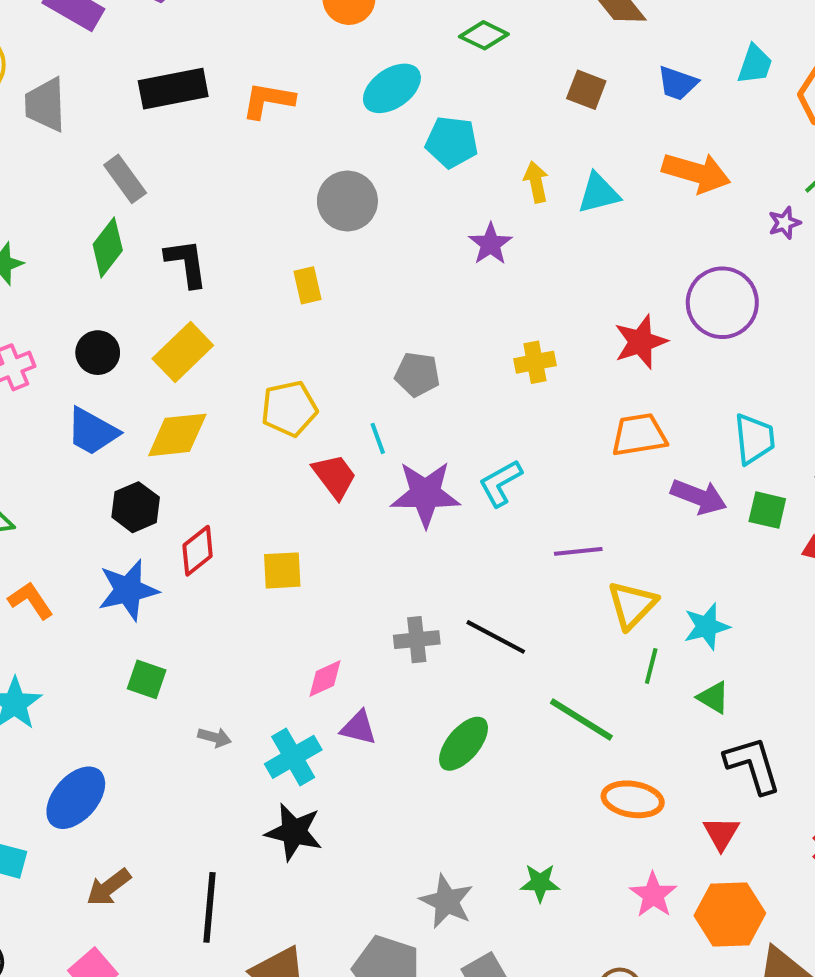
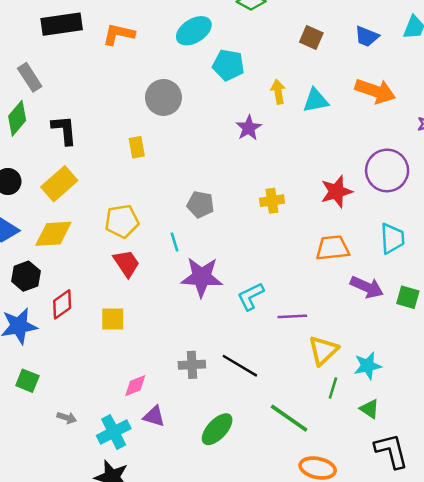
cyan trapezoid: (754, 439) -> (392, 238), moved
red trapezoid: (335, 476) -> (126, 263), moved
cyan L-shape: (500, 483) -> (251, 296), moved

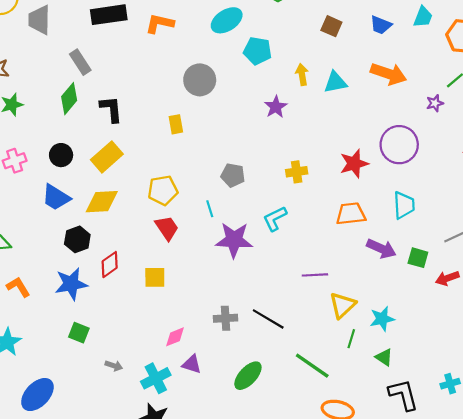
cyan L-shape: (251, 296) -> (275, 219), moved

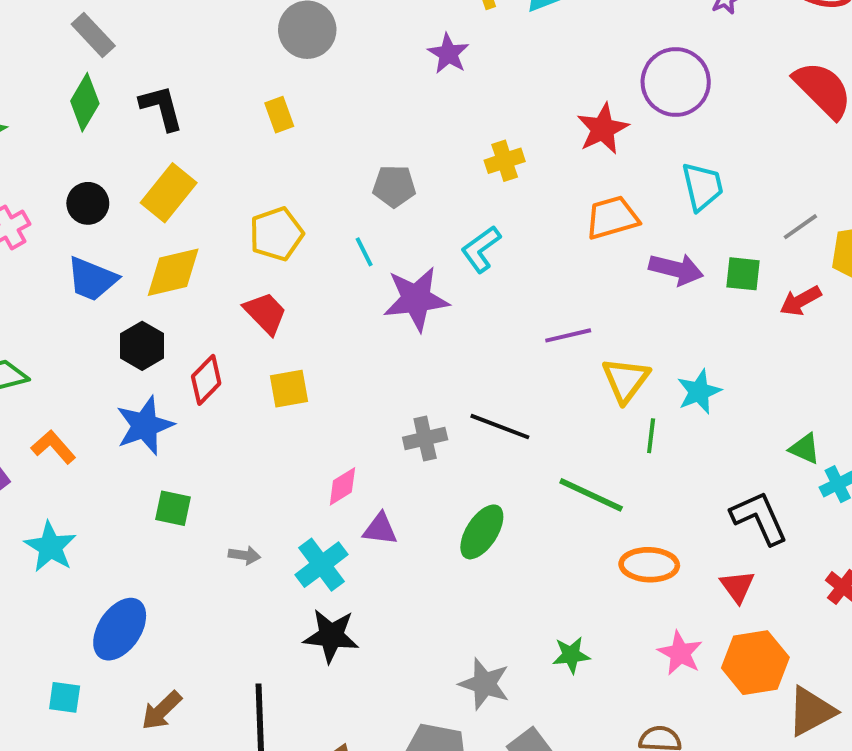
red trapezoid: (167, 228) -> (265, 313), moved
green triangle: (384, 357) -> (805, 449), moved

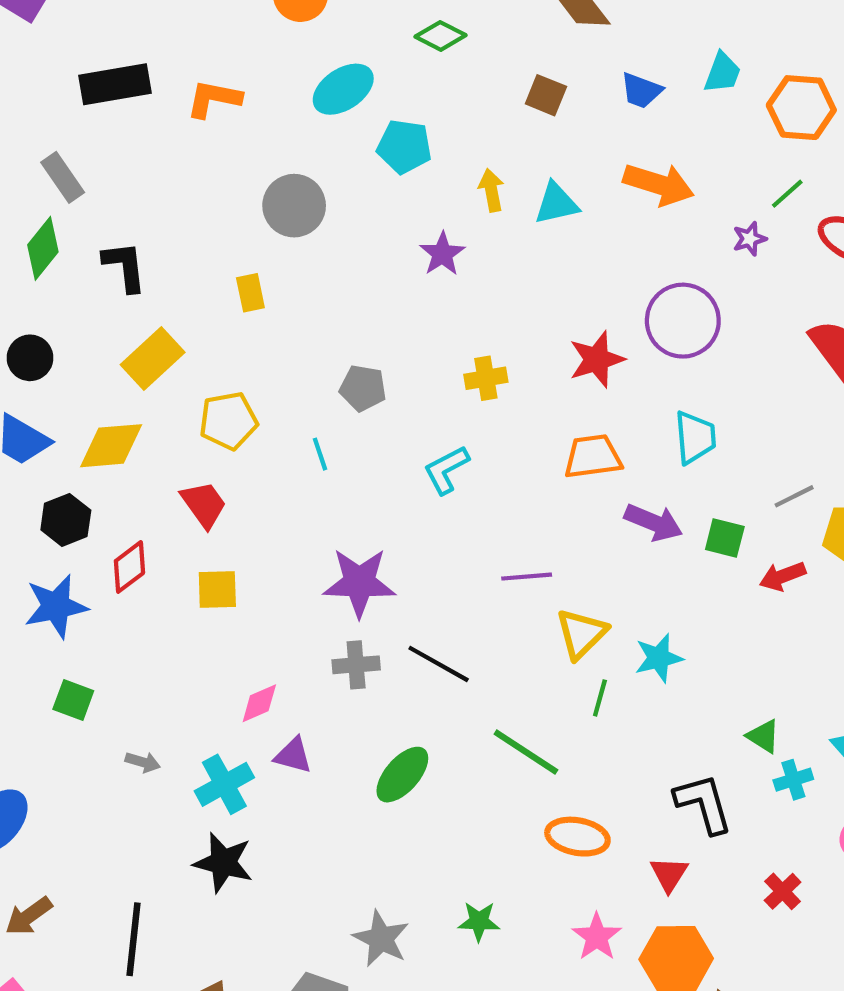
yellow rectangle: (169, 193) -> (153, 359), moved
purple star: (416, 299) -> (359, 583), moved

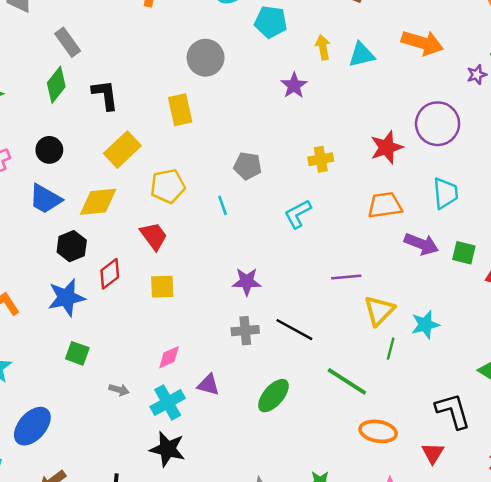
yellow rectangle: (250, 293) -> (180, 110), size x1.4
purple star: (359, 583) -> (247, 282), size x0.7
pink diamond: (259, 703) -> (169, 357), moved

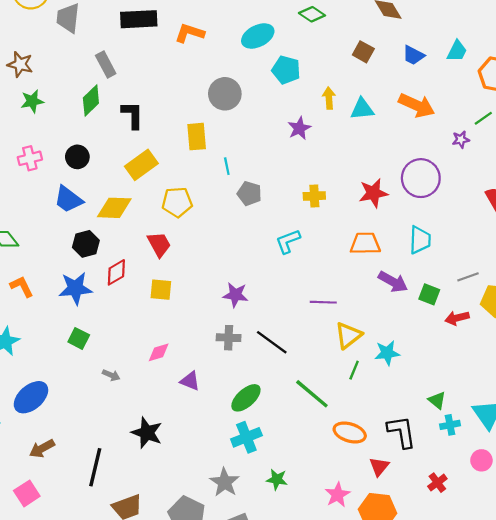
cyan line: (223, 205) -> (227, 166), moved
cyan cross: (168, 402) -> (246, 437), moved
orange ellipse: (378, 431) -> (350, 432), moved

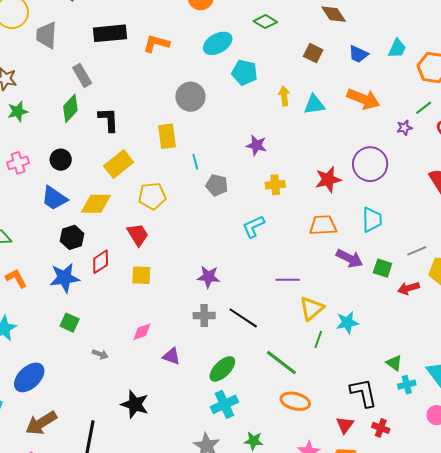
purple star: (299, 128) -> (256, 145), moved, turned -30
orange ellipse: (350, 432) -> (295, 401), moved
brown arrow: (42, 449) -> (41, 423), size x1.4
red cross: (437, 483) -> (381, 428), moved, turned -30

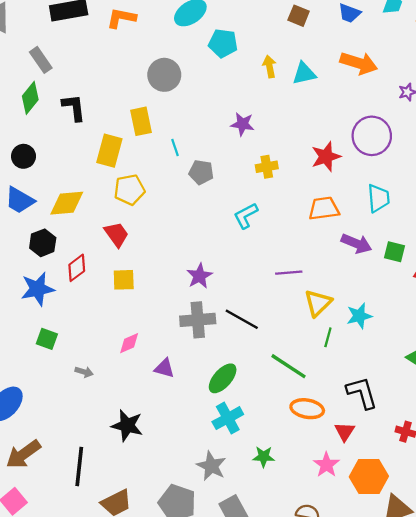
yellow rectangle: (119, 164) -> (109, 151), moved, turned -32
purple star: (209, 277) -> (199, 276), turned -30
gray cross: (204, 316) -> (198, 320), size x1.4
black L-shape: (364, 393) -> (362, 393), moved
red triangle: (345, 425) -> (345, 432), moved

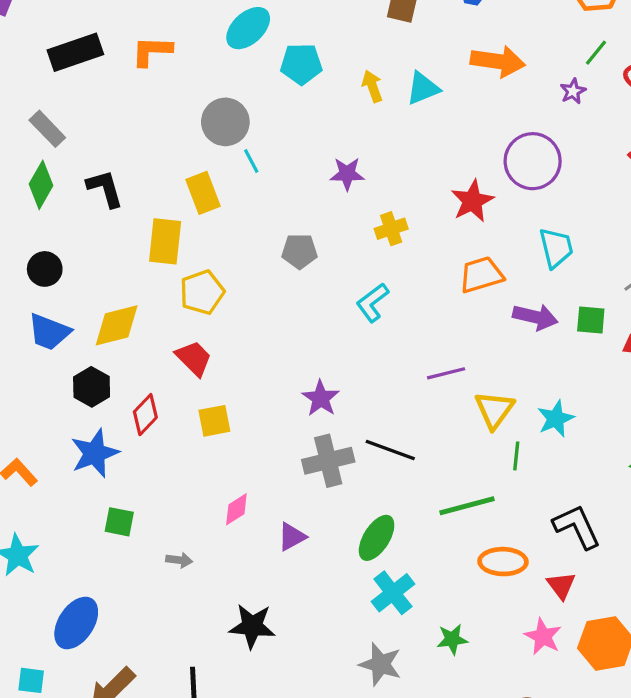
cyan line: (175, 147) -> (251, 161), moved
green line: (288, 366) -> (467, 506), turned -39
purple triangle: (164, 368) -> (292, 537), turned -35

